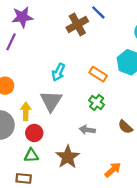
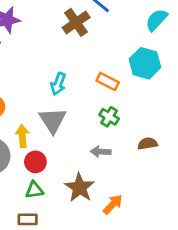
brown semicircle: (125, 127) -> (148, 144), turned 133
orange arrow: (113, 170) -> (113, 204), moved

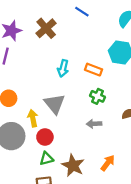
brown cross: (76, 22) -> (46, 28), moved
cyan arrow: (58, 84) -> (63, 68), moved
brown star: (80, 188) -> (73, 165), moved

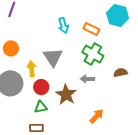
cyan arrow: (63, 68) -> (63, 25), turned -35
green cross: (98, 96) -> (93, 54), size x1.5
brown star: (73, 165) -> (66, 95), moved

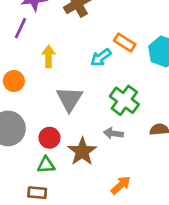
cyan arrow: (63, 25) -> (101, 57), moved, turned 63
orange rectangle: (91, 29) -> (125, 42), moved
yellow arrow: (32, 69) -> (49, 56), moved

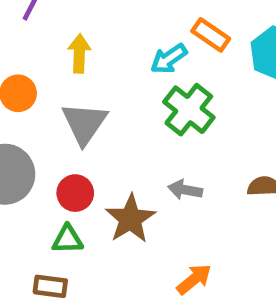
gray triangle: (69, 99) -> (84, 123), moved
green cross: (124, 100) -> (189, 110), moved

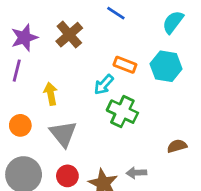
gray arrow: (185, 190) -> (136, 173), moved

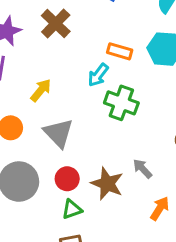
yellow arrow: (51, 94) -> (41, 90), turned 55
gray arrow: (136, 173) -> (143, 169), turned 54

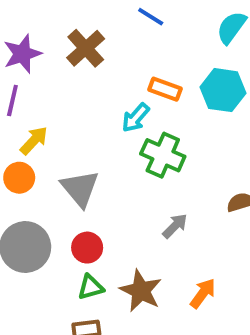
yellow arrow: (41, 90) -> (34, 141), moved
gray arrow: (143, 169) -> (175, 226), moved, turned 85
brown star: (107, 184) -> (141, 291), moved

